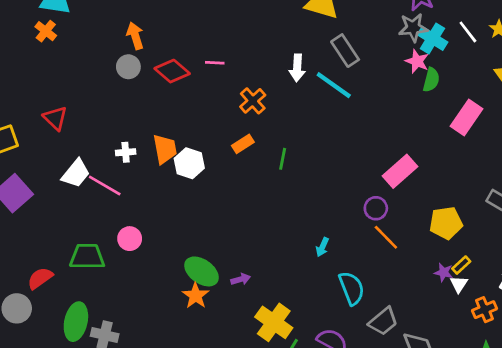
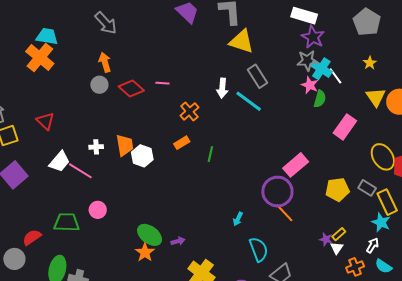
orange cross: (46, 31) -> (40, 57), size x1.8
white line: (468, 32) -> (335, 76), moved
purple circle: (376, 208) -> (277, 192), size x1.8
yellow pentagon: (446, 223) -> (337, 189), moved

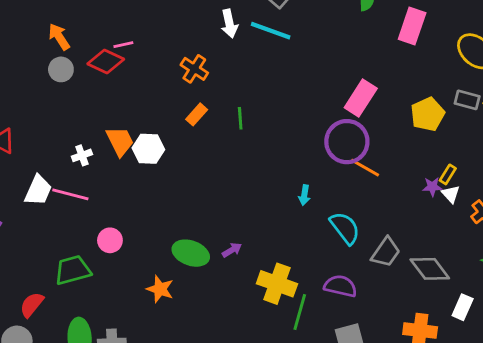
pink line: (162, 83) -> (123, 45), moved
orange star: (145, 252) -> (160, 289), moved

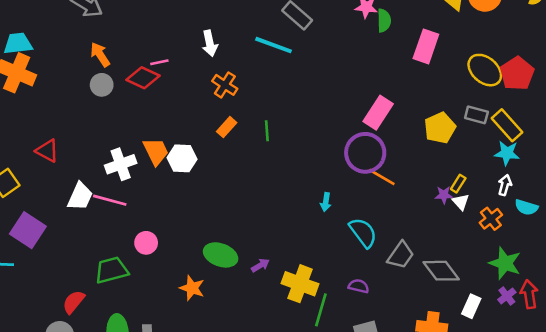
white arrow: (229, 24) -> (210, 43), moved
cyan line: (271, 31) -> (274, 45), moved
white cross: (82, 155) -> (121, 164), size x1.6
purple arrow: (232, 250) -> (260, 265), moved
purple semicircle: (340, 286) -> (359, 286), size x0.7

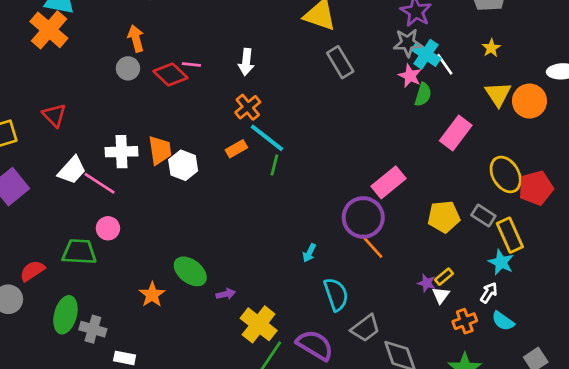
cyan line: (274, 45) -> (267, 138), moved
pink circle: (146, 243) -> (108, 228), moved
purple semicircle: (359, 286) -> (315, 345), size x1.8

